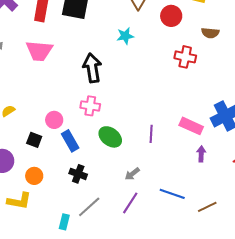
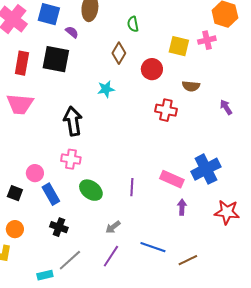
cyan rectangle: (64, 222) -> (45, 275), turned 63

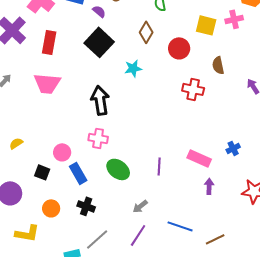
black square: (56, 59) -> (99, 42), moved, turned 32
brown semicircle: (191, 86) -> (218, 65), turned 72
blue cross: (206, 169) -> (233, 148), size x0.5
orange circle: (15, 229) -> (51, 208), moved

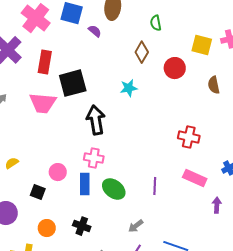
black square: (99, 42) -> (73, 83), moved, turned 32
red cross: (193, 89) -> (189, 137), moved
blue rectangle: (78, 173) -> (85, 184), moved, turned 30
purple arrow: (209, 186) -> (217, 205), moved

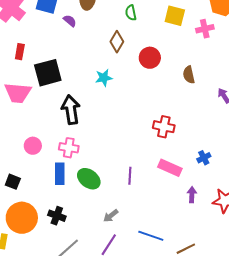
yellow square: (202, 45) -> (175, 16), moved
red rectangle: (45, 62) -> (20, 52), size x0.7
pink circle: (58, 172) -> (33, 146), moved
orange circle: (47, 228) -> (22, 218), size x1.8

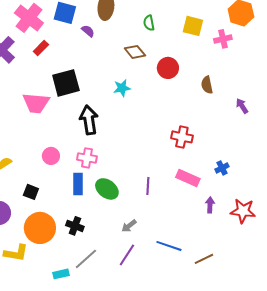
brown diamond: (117, 42) -> (135, 52), turned -70
red rectangle: (20, 52) -> (41, 48), moved, turned 35

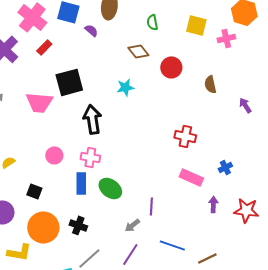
purple line: (148, 186) -> (151, 206), moved

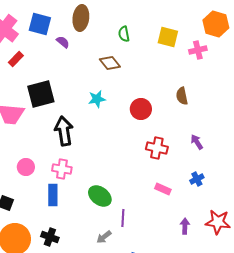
red circle: (171, 67) -> (141, 109), moved
purple arrow: (245, 105) -> (197, 142), moved
pink rectangle: (191, 177) -> (163, 189), size x0.7
green ellipse: (110, 188) -> (100, 196), moved
purple arrow: (213, 204) -> (185, 226), moved

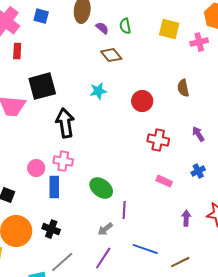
blue square: (40, 24) -> (41, 16), size x0.7
purple semicircle: (63, 42) -> (102, 28), moved
red rectangle: (16, 59) -> (17, 51), turned -42
pink circle: (26, 167) -> (36, 168), moved

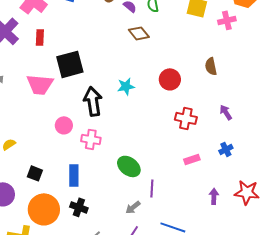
red rectangle: (17, 51) -> (40, 37), moved
cyan star: (98, 91) -> (126, 86), moved
pink circle: (36, 168) -> (64, 125), moved
pink rectangle: (164, 181) -> (192, 159), turned -42
blue rectangle: (54, 187) -> (74, 175), moved

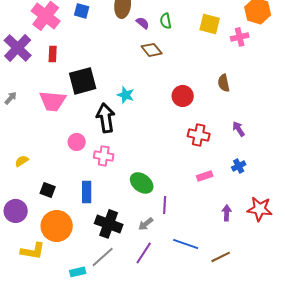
cyan star: (126, 86) -> (126, 95), moved, turned 30
black cross: (79, 207) -> (109, 224), moved, size x1.5

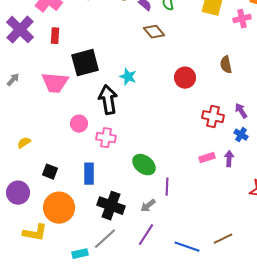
red cross: (199, 135) -> (213, 117), moved
blue cross: (239, 166) -> (241, 135), moved, turned -32
purple arrow: (227, 213) -> (229, 159), moved
blue line: (186, 244) -> (187, 247), moved

